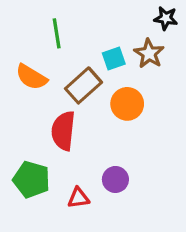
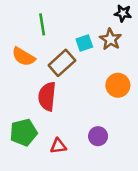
orange circle: (127, 104) -> (118, 85), moved
green pentagon: (31, 179) -> (23, 132), turned -30
purple circle: (115, 179) -> (98, 136), moved

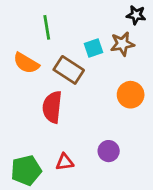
brown star: (110, 39) -> (122, 44), turned 30
brown rectangle: (62, 63) -> (69, 70), turned 75
green pentagon: (23, 132) -> (26, 170), moved

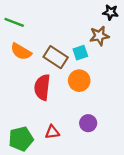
green line: (47, 27) -> (14, 22), moved, turned -60
cyan square: (93, 48) -> (80, 53), moved
orange circle: (131, 95) -> (79, 81), moved

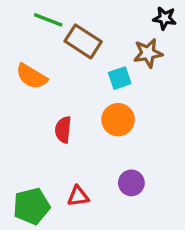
green line: (14, 22) -> (48, 20), moved
brown rectangle: (56, 57) -> (83, 41), moved
red semicircle: (42, 87) -> (63, 130), size x0.7

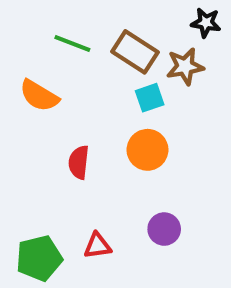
green line: (48, 20) -> (72, 44), moved
brown rectangle: (83, 41) -> (135, 52), moved

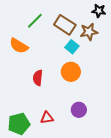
green line: (72, 44) -> (35, 21), turned -66
cyan square: (150, 98) -> (72, 47), turned -32

